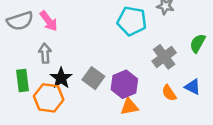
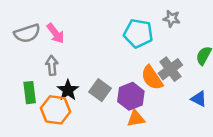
orange semicircle: (169, 93) -> (152, 78), moved, size x1.5

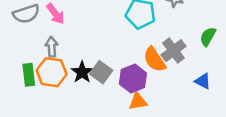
black star: (68, 90) -> (82, 72), moved
orange hexagon: (56, 110) -> (52, 72), moved

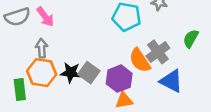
black star: (82, 72) -> (71, 73), turned -30
green rectangle: (29, 75) -> (20, 90), moved
blue triangle: (203, 81) -> (171, 81), moved, size x1.5

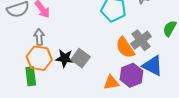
purple hexagon: (119, 79) -> (131, 75), moved
green rectangle: (20, 90) -> (31, 76), moved

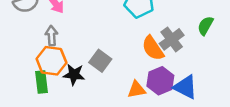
black star: (65, 58) -> (74, 74), moved
blue triangle: (153, 66) -> (185, 87), moved

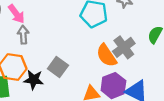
gray arrow: (51, 36) -> (23, 35), moved

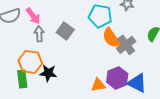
orange semicircle: (106, 55) -> (111, 38), moved
gray square: (58, 67) -> (65, 31), moved

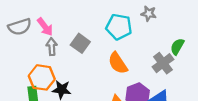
orange semicircle: (111, 38) -> (118, 63), moved
gray cross: (126, 45) -> (163, 63), moved

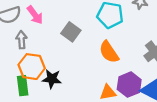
gray arrow: (52, 47) -> (22, 40), moved

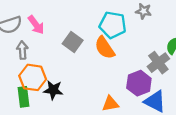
orange semicircle: (109, 52) -> (105, 48), moved
purple hexagon: (129, 85) -> (139, 83), moved

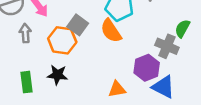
gray cross: (158, 63) -> (167, 46), turned -30
orange hexagon: (33, 77) -> (62, 40), moved

